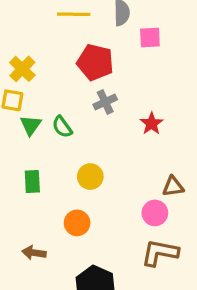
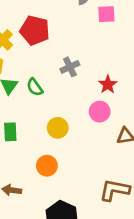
red pentagon: (95, 62) -> (35, 30), moved
pink circle: (155, 213) -> (100, 112), moved

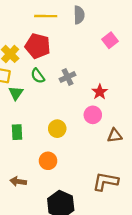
pink square: (106, 14) -> (110, 40), moved, turned -35
green semicircle: (35, 87) -> (38, 76), moved

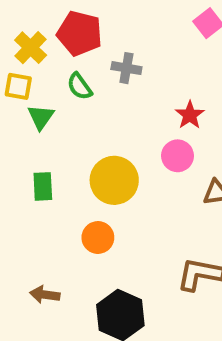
gray cross: (68, 77) -> (126, 68), moved, turned 35
yellow circle: (57, 129) -> (114, 180), size x1.5
brown arrow: (18, 181) -> (45, 295), moved

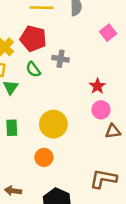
pink circle: (178, 156) -> (101, 110), moved

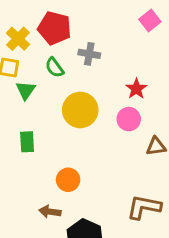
pink circle: (101, 110) -> (129, 119), moved
yellow circle: (53, 124) -> (80, 110), moved
brown arrow: (13, 191) -> (50, 212), moved

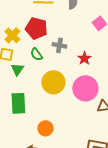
red star: (136, 89) -> (84, 58), moved
pink circle: (129, 119) -> (85, 88), size x1.6
green rectangle: (27, 142) -> (18, 103), size x1.5

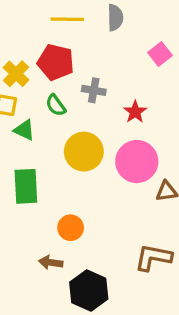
green triangle: (17, 69) -> (24, 130), turned -40

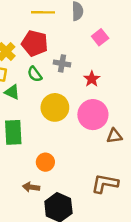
pink square: (160, 54) -> (100, 37), moved

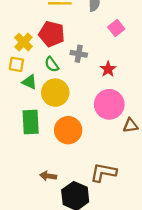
yellow circle: (55, 107) -> (55, 93), moved
orange circle: (45, 162) -> (68, 130), moved, size x1.5
brown L-shape: (105, 184) -> (103, 172), moved

